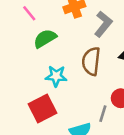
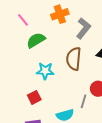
red square: (43, 108) -> (34, 97), size x0.6

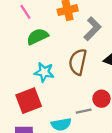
red square: (34, 97) -> (29, 101), size x1.6
gray line: (83, 101) -> (84, 111), turned 56

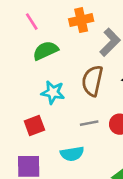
red square: (29, 101) -> (34, 126), size x0.7
gray line: (84, 111) -> (89, 123), moved

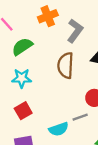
cyan star: (53, 92) -> (22, 78), moved
gray line: (89, 123) -> (80, 117), moved

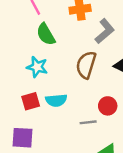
green semicircle: (22, 47) -> (46, 34), turned -100
cyan semicircle: (59, 129) -> (56, 100), moved

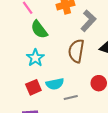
cyan star: (37, 67) -> (35, 58), turned 30
gray line: (88, 122) -> (71, 98), moved

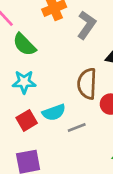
brown semicircle: (76, 51) -> (87, 84), moved
cyan star: (35, 58) -> (24, 82), turned -30

